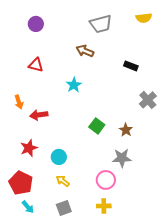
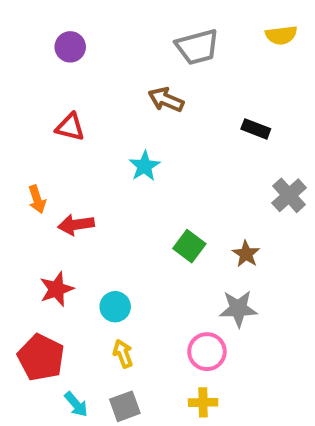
yellow arrow: (63, 181) -> (123, 354), turned 32
cyan arrow: (28, 207) -> (76, 404), moved

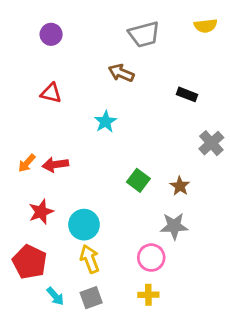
orange arrow: (37, 199) -> (27, 163), moved, turned 60
cyan circle: (115, 307) -> (84, 225), size x1.4
yellow arrow: (123, 354) -> (90, 259), size x1.4

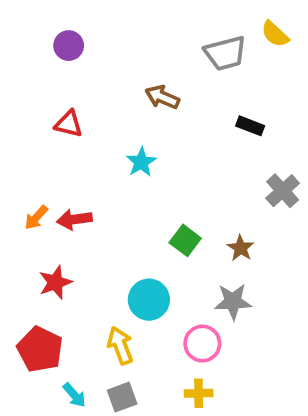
yellow semicircle: (206, 26) -> (275, 34), turned 50
gray trapezoid: (144, 34) -> (225, 53), moved
cyan circle: (84, 225) -> (149, 300), moved

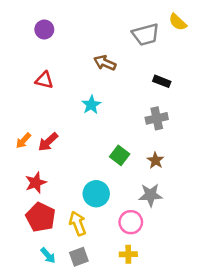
gray cross: (283, 191) -> (157, 118), moved, turned 30
red arrow: (74, 219) -> (48, 142), turned -35
red pentagon: (40, 349) -> (41, 217), moved

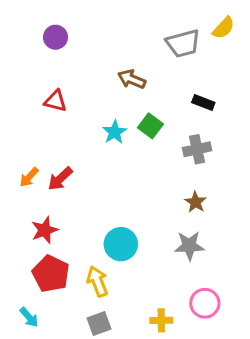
yellow semicircle: (178, 22) -> (224, 28), turned -90
green square: (120, 155) -> (150, 126), moved
pink circle: (131, 222) -> (205, 303), moved
cyan arrow: (48, 255) -> (29, 317), moved

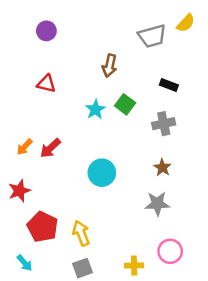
brown arrow: (132, 79) -> (110, 66), turned -100
red star: (45, 230) -> (19, 191), moved
cyan circle: (121, 244) -> (102, 173), moved

